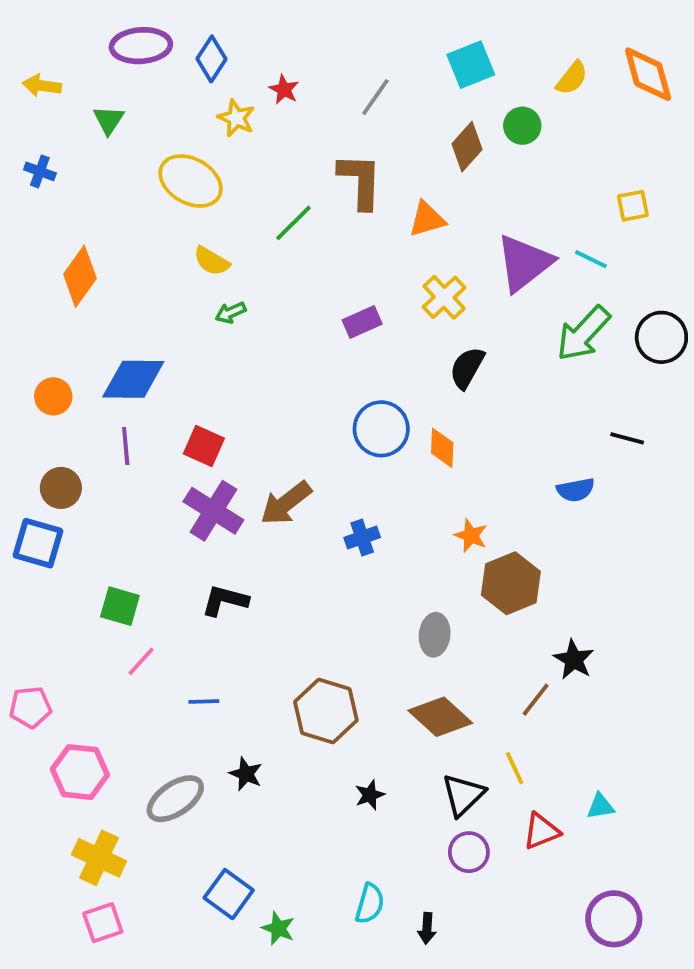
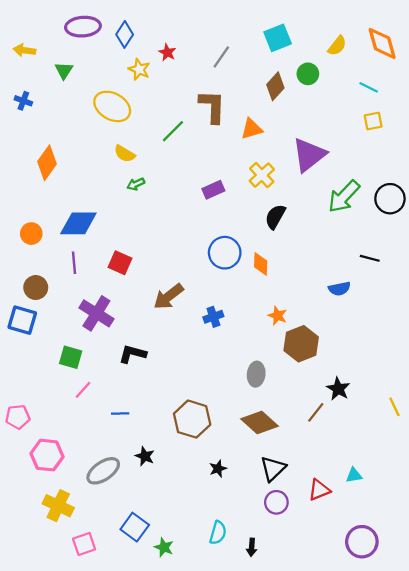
cyan line: (591, 259) -> (369, 87), moved
purple cross: (213, 511) -> (96, 313), moved
yellow line: (515, 768) -> (394, 407), moved
pink square: (103, 923) -> (84, 544), moved

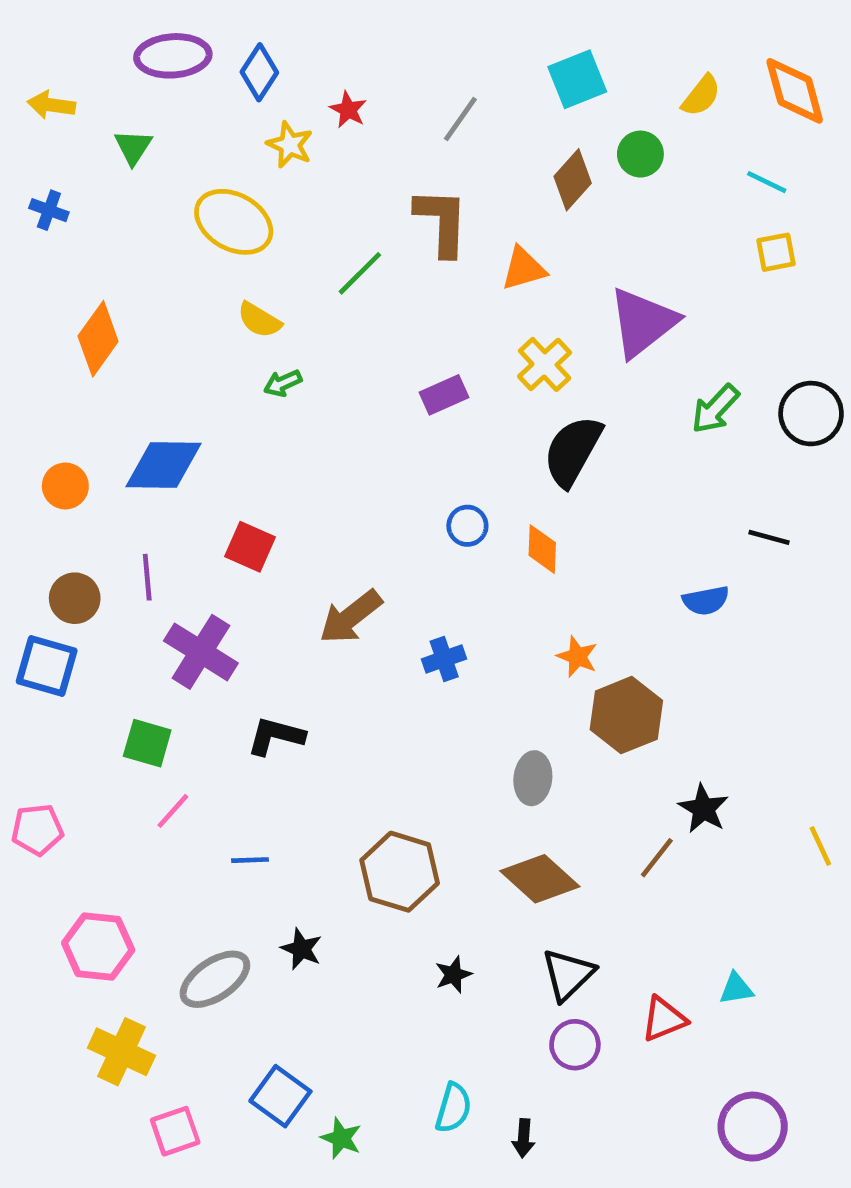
green arrow: (344, 196) -> (715, 409), size x0.7
black semicircle: (275, 217) -> (573, 451), size x1.4
blue circle: (225, 253) -> (467, 526), size x0.6
purple line: (74, 263) -> (147, 577), moved
pink pentagon: (18, 417) -> (37, 830), moved

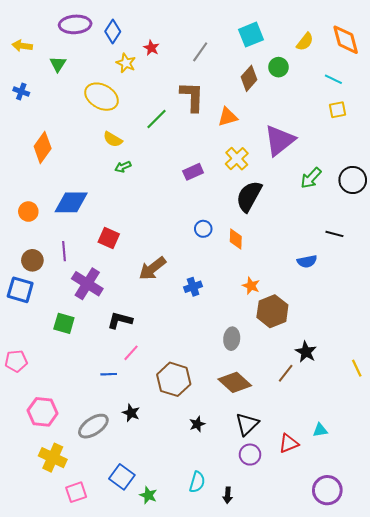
pink line: (173, 811) -> (131, 353), moved

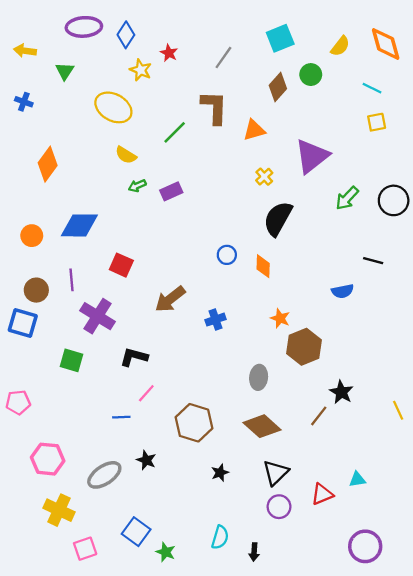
yellow cross: (237, 159) -> (264, 177), size x0.7
purple rectangle: (193, 172) -> (171, 191), moved

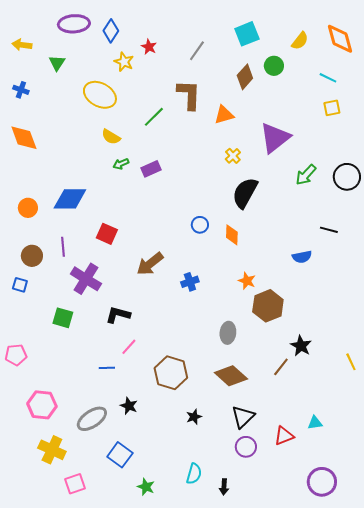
orange diamond: (48, 164) -> (24, 138), moved, turned -56
blue square: (23, 323) -> (20, 285), size x0.6
blue square: (136, 532) -> (120, 455), moved

